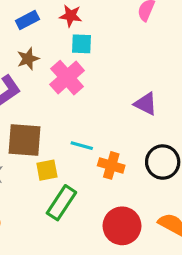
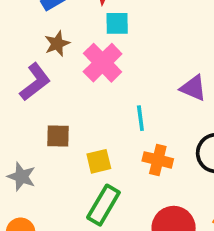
brown square: (25, 140) -> (58, 136), size x0.6
cyan line: (82, 146) -> (140, 118), moved, turned 70
yellow square: (47, 170) -> (99, 161), moved

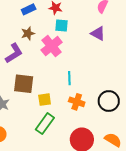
purple triangle: (193, 88) -> (98, 34), moved
brown square: (58, 136) -> (24, 84), size x1.5

